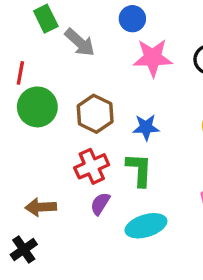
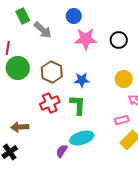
purple semicircle: (100, 204) -> (62, 151), moved

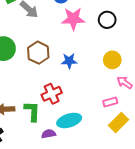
red cross: (50, 103) -> (52, 94), moved
green L-shape: (78, 105) -> (32, 111), moved
purple semicircle: (62, 151) -> (49, 134), turned 48

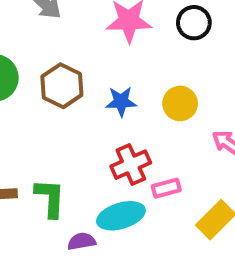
yellow circle: (112, 60) -> (180, 103), moved
red cross: (52, 94) -> (131, 165), moved
pink rectangle: (110, 102) -> (166, 188), moved

